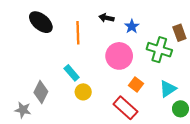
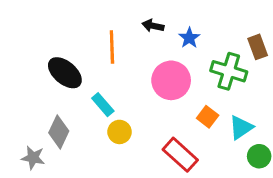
black ellipse: (41, 22) -> (65, 73), moved
orange square: (136, 85) -> (208, 117), moved

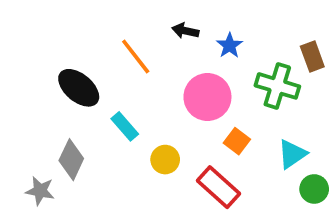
orange line: (112, 47) -> (136, 57), turned -36
orange square: (208, 117) -> (237, 141), moved
yellow circle: (120, 132) -> (165, 160), moved

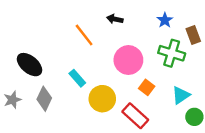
blue star: (230, 45) -> (165, 20), moved
black ellipse: (79, 88) -> (30, 65), moved
yellow circle: (165, 160) -> (102, 99), size x1.5
gray star: (40, 191) -> (12, 100), moved, turned -30

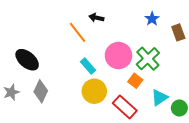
black arrow: (115, 19) -> (96, 18), moved
green cross: (172, 53) -> (148, 59), moved, turned 30
cyan rectangle: (77, 78) -> (88, 66), moved
cyan triangle: (181, 95) -> (159, 98), moved

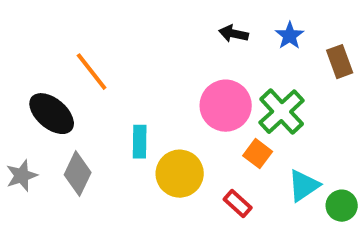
black arrow: (96, 18) -> (234, 34), moved
orange line: (77, 32) -> (92, 72), moved
cyan rectangle: (88, 66) -> (140, 142), moved, turned 42
red rectangle: (125, 107) -> (238, 204), size x0.6

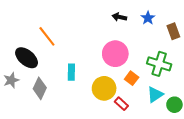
green cross: (282, 112) -> (159, 64), moved, turned -30
yellow circle: (180, 174) -> (104, 88), moved
gray star: (22, 176) -> (11, 80), moved

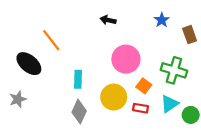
black arrow: (119, 17) -> (108, 20), moved
gray star: (11, 80) -> (18, 99), moved
gray diamond: (40, 88) -> (79, 112), moved
red rectangle: (121, 104) -> (140, 108), moved, turned -32

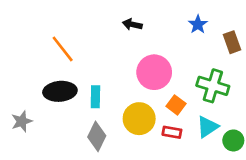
black ellipse: (29, 64) -> (60, 91), moved, turned -45

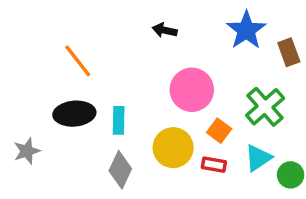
blue star: (198, 24) -> (246, 30), size x1.6
green cross: (213, 86) -> (265, 107), turned 32

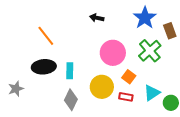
green cross: (265, 107) -> (150, 51), moved

